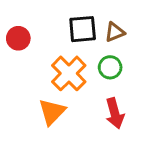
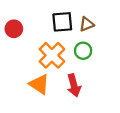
orange triangle: (52, 112) -> (39, 84), turned -40
red arrow: (115, 113) -> (74, 85), moved

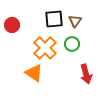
brown triangle: (87, 24) -> (75, 21), turned -32
red arrow: (74, 85) -> (86, 74), moved

